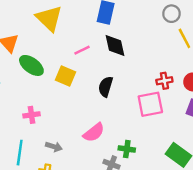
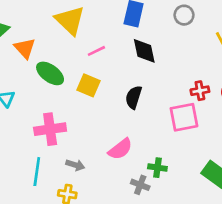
gray circle: (171, 14) -> (184, 15), moved
pink line: (82, 50) -> (96, 51), moved
pink cross: (31, 115) -> (50, 129), size x1.6

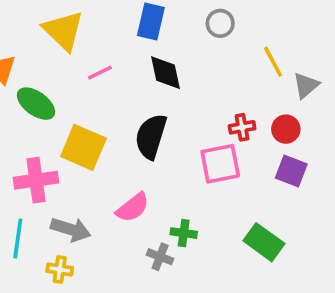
yellow square: (89, 85) -> (83, 147), moved, size x1.4
black semicircle: (134, 97) -> (151, 136), size x1.4
gray arrow: (75, 165) -> (71, 229), size x1.5

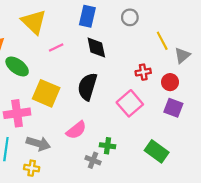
red cross: (242, 127) -> (143, 72), moved
pink square: (220, 164) -> (130, 103), turned -30

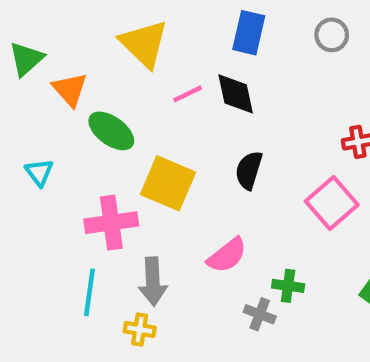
black diamond: (96, 48) -> (236, 94), moved
black semicircle: (87, 87) -> (249, 170), size x0.7
gray arrow: (38, 144) -> (153, 282), turned 70

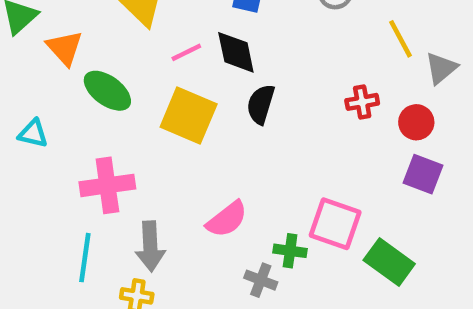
black semicircle: (249, 170) -> (261, 104), moved
cyan triangle: (39, 172) -> (33, 134), turned -40
yellow square: (168, 183) -> (189, 115), moved
pink square: (332, 203) -> (335, 224), moved, turned -30

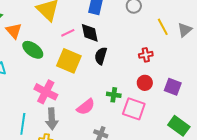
gray triangle: (441, 68) -> (185, 30), moved
red circle: (416, 122) -> (145, 83), moved
pink cross: (107, 185) -> (46, 92), moved, turned 35
green cross: (290, 251) -> (114, 95), moved
green rectangle: (389, 262) -> (179, 126), moved

